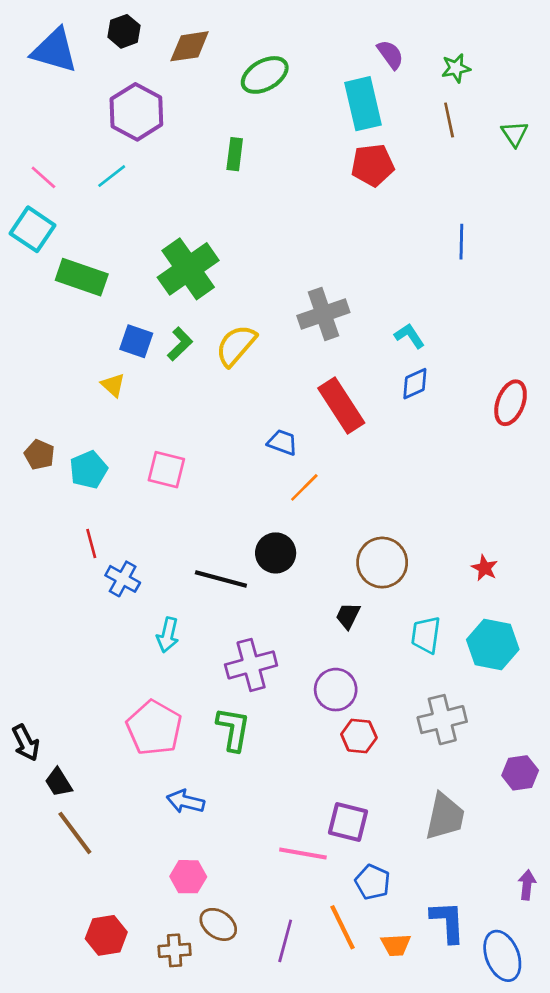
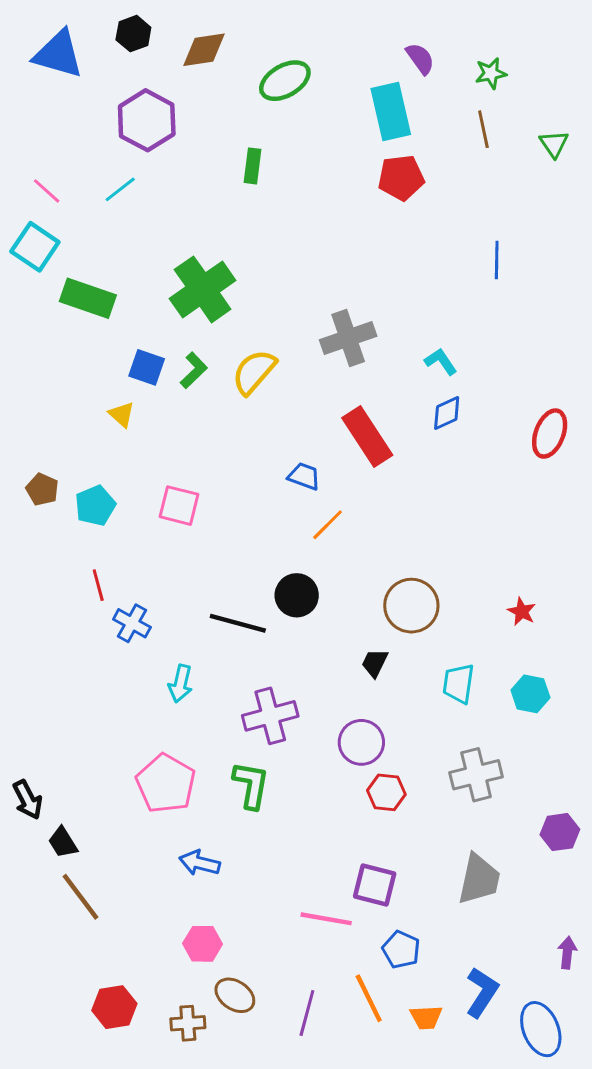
cyan hexagon: (493, 644) -> (530, 694), size x0.7
blue L-shape: (448, 922) -> (482, 992), turned 36

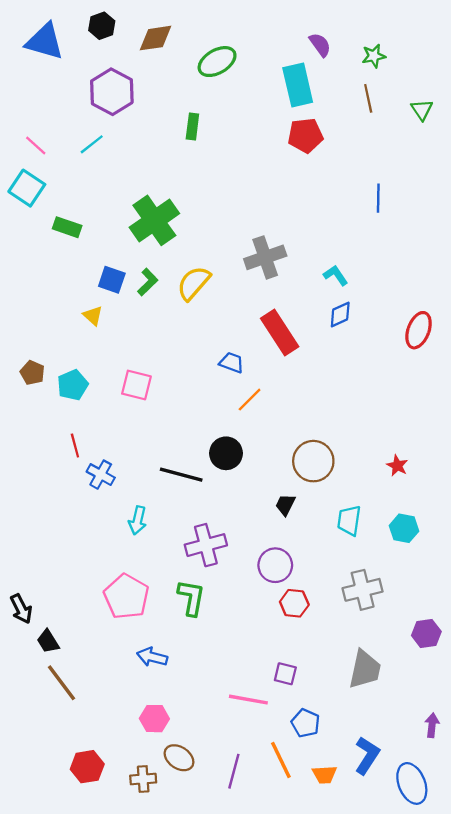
green rectangle: (88, 298) -> (67, 227), size x0.7
purple square: (375, 885) -> (285, 674), size x0.7

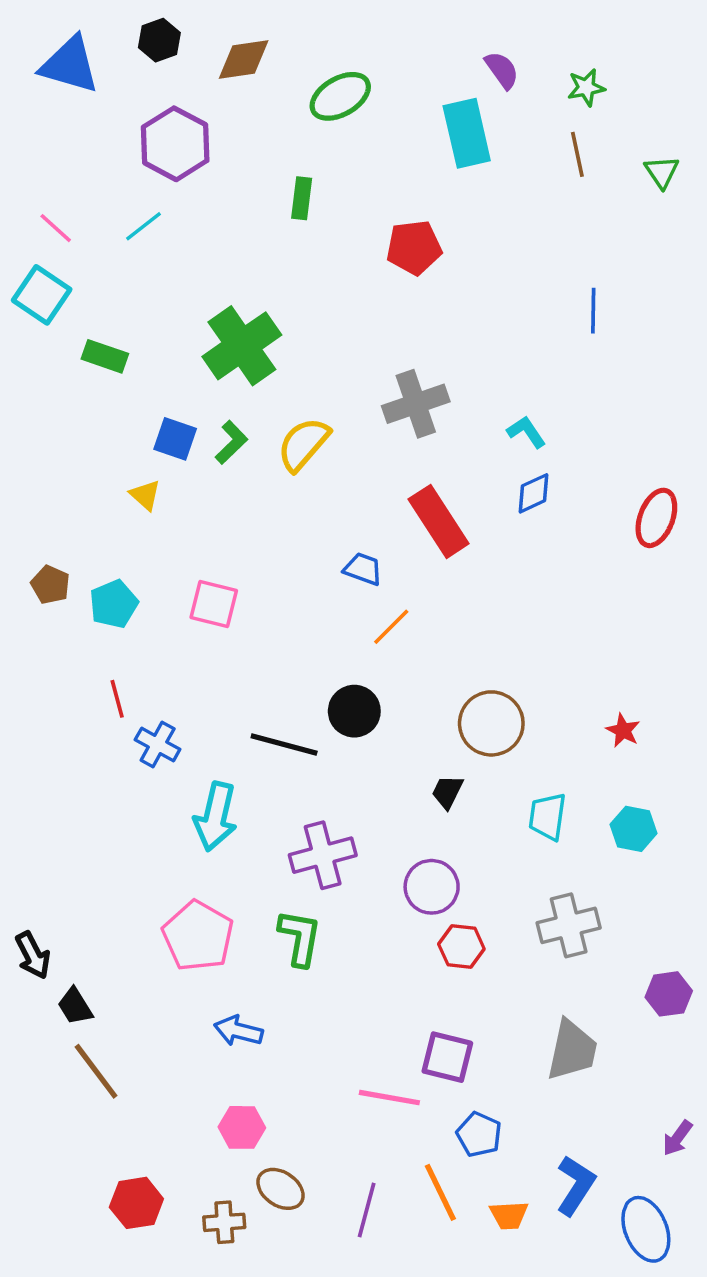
red pentagon: (305, 135) -> (414, 247), moved
cyan arrow: (138, 520) -> (216, 817), size x1.5
purple square: (285, 674) -> (447, 1057), size x1.4
purple arrow: (432, 725) -> (677, 1138), turned -150

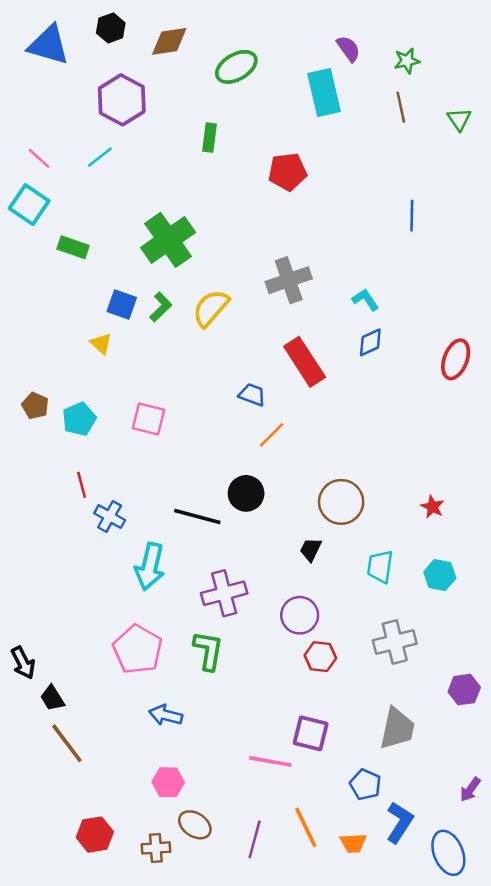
blue pentagon: (479, 1134) -> (365, 785), moved

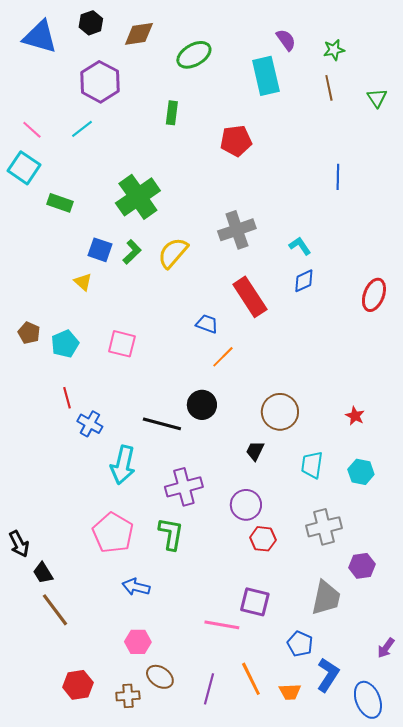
purple hexagon: (464, 690) -> (362, 566), moved

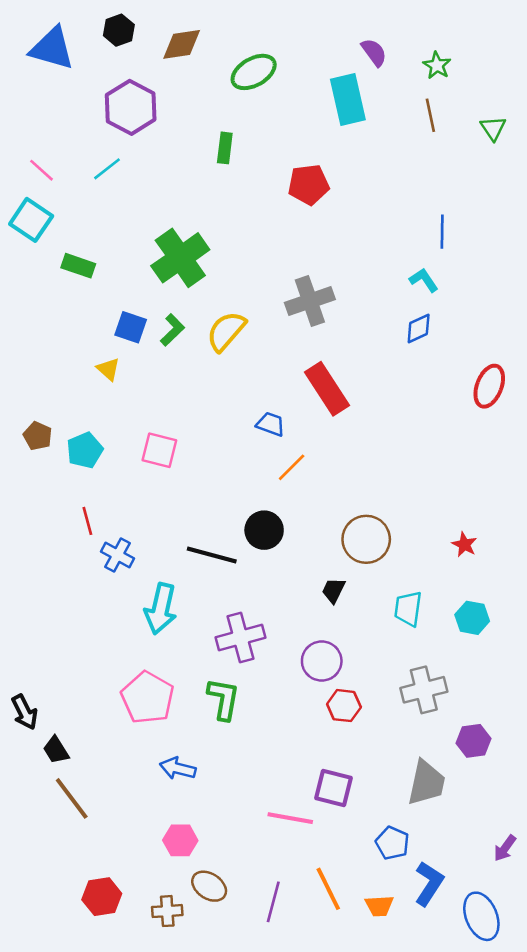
green star: (334, 50) -> (437, 65), turned -30
cyan L-shape: (300, 246) -> (424, 280), moved
blue diamond: (304, 281) -> (419, 329), moved

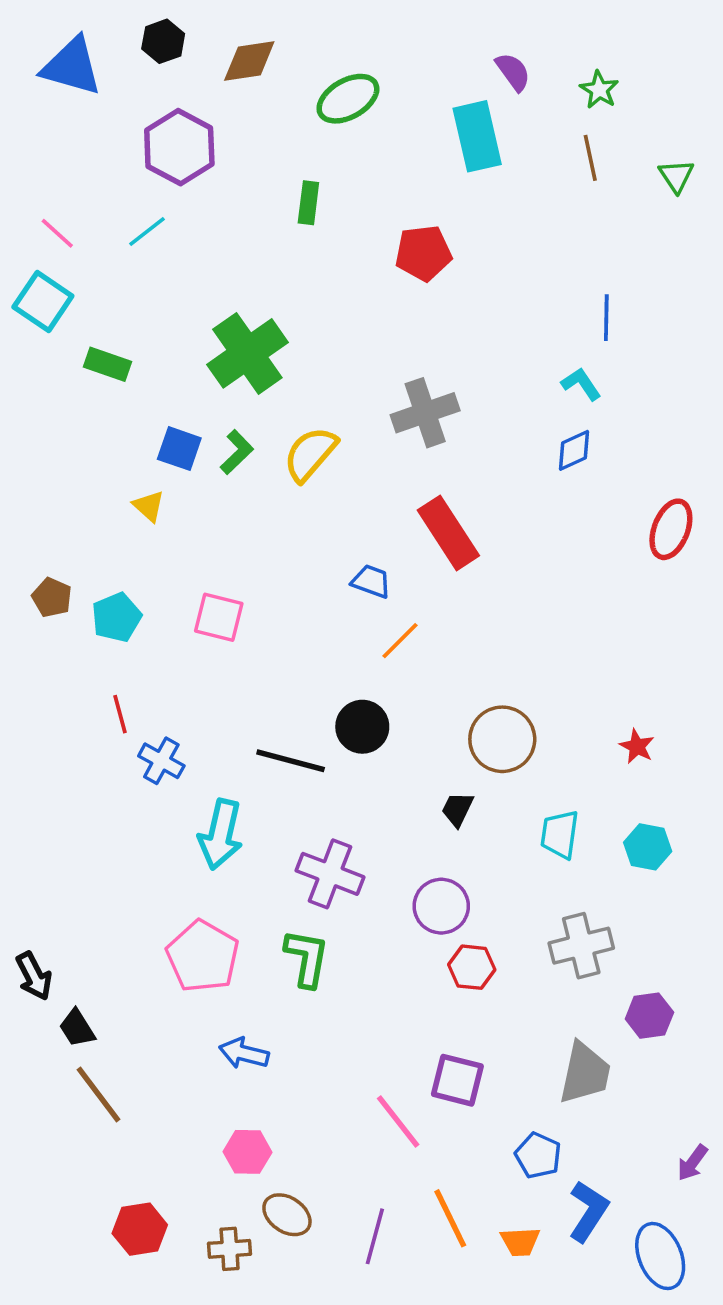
purple cross: (241, 637) -> (330, 874), turned 36
pink line: (290, 818) -> (398, 1121), turned 42

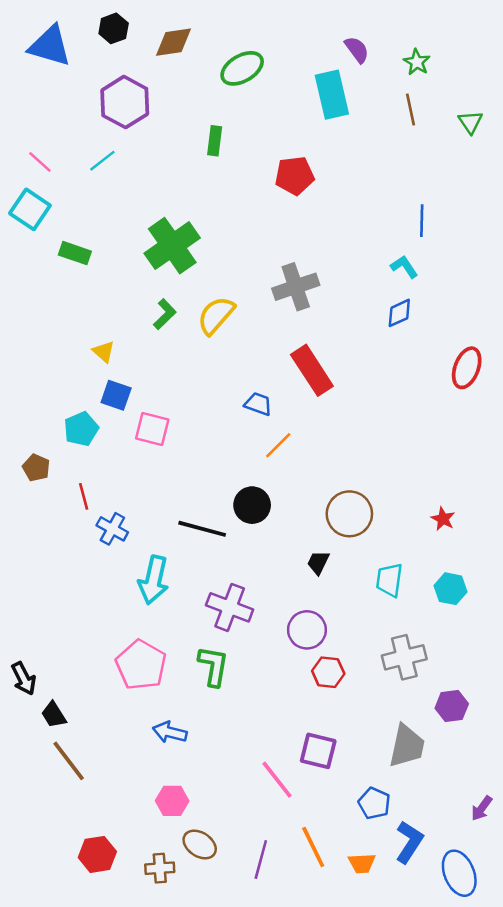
blue square: (179, 449) -> (116, 395), moved
brown pentagon: (52, 598) -> (36, 468), moved

